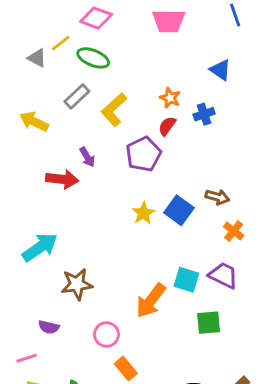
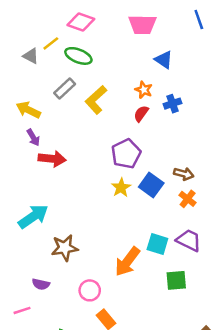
blue triangle: (220, 70) -> (164, 60), moved
purple pentagon: (143, 154) -> (126, 154), moved
purple arrow: (87, 157) -> (33, 137), moved
orange cross: (234, 231) -> (188, 199), moved

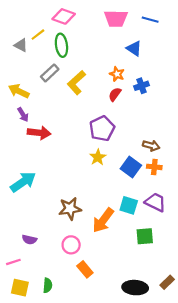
blue line: (199, 20) -> (150, 20), moved, turned -56
green ellipse: (78, 56) -> (61, 45), turned 60
blue square: (151, 185) -> (131, 167), moved
orange cross: (188, 199) -> (154, 167), turned -32
brown star: (65, 248) -> (70, 209), moved

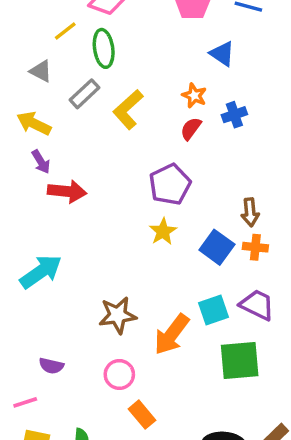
gray triangle: (21, 45) -> (41, 71), moved
brown arrow: (151, 146) -> (250, 212), turned 70
cyan square: (129, 205) -> (213, 310), turned -36
green square: (145, 236) -> (240, 361), size x1.4

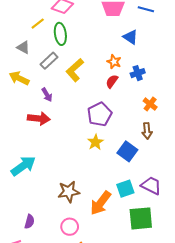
purple arrow: (41, 162) -> (47, 95), moved
orange cross: (255, 247) -> (150, 104), moved, turned 32
purple semicircle: (51, 366) -> (29, 222), turned -88

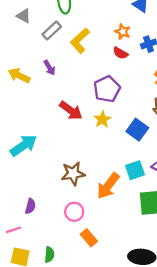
yellow arrow: (19, 78) -> (19, 76), moved
red semicircle: (112, 81) -> (120, 53), turned -96
red arrow: (39, 118) -> (71, 110), moved, turned 30

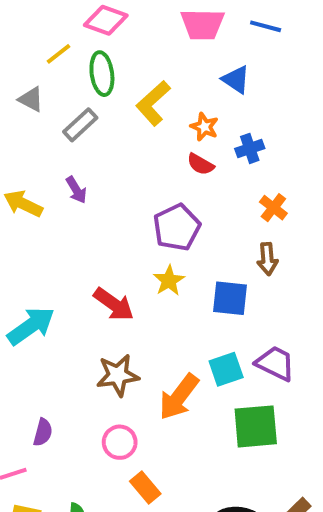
yellow L-shape: (80, 41) -> (153, 103), moved
red arrow: (71, 110) -> (114, 304), moved
blue square: (137, 130) -> (230, 298), turned -30

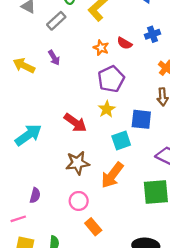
orange star: (204, 127) -> (101, 48), moved
cyan square: (226, 369) -> (121, 141), moved

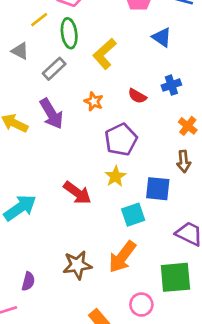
orange star: (101, 48) -> (94, 101), moved
purple arrow: (54, 58) -> (51, 114), size x1.6
brown star: (78, 163) -> (77, 265), moved
pink circle: (79, 201) -> (141, 305), moved

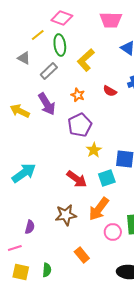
purple pentagon: (121, 140) -> (80, 125), moved
red arrow: (77, 193) -> (77, 179), moved
pink circle: (141, 305) -> (113, 232), moved

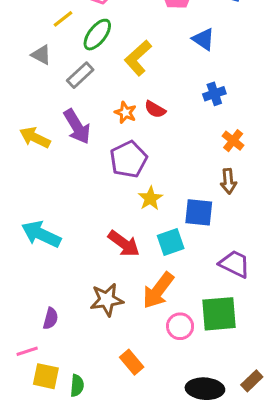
green ellipse: (60, 45) -> (97, 35), turned 45
red semicircle: (110, 91) -> (155, 109), moved
cyan arrow: (24, 173) -> (41, 234), turned -120
yellow square: (21, 272) -> (46, 376), moved

